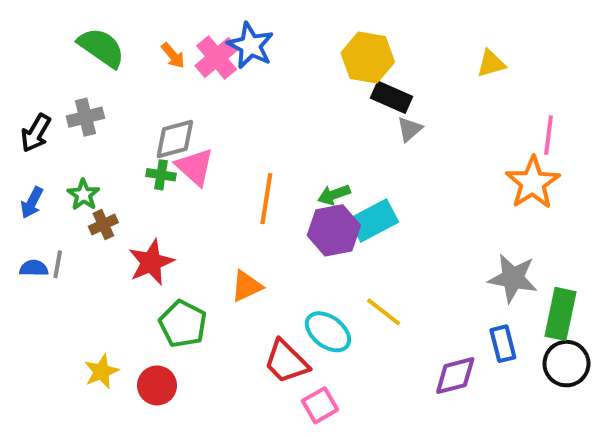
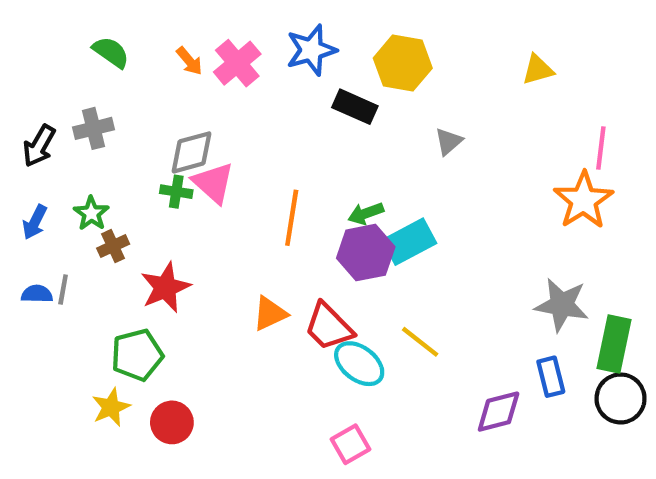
blue star: (250, 46) -> (311, 50), moved, turned 30
green semicircle: (101, 48) -> (111, 52), size x0.7
black rectangle: (392, 97) -> (355, 107), moved
green pentagon: (183, 324) -> (137, 355), moved, turned 30
red trapezoid: (286, 362) -> (329, 327), moved

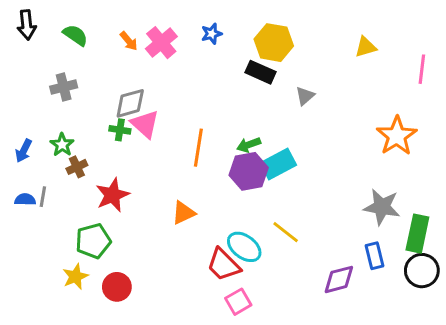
blue star: (311, 50) -> (212, 34), size x0.6
black rectangle: (355, 107) -> (260, 72), moved
black arrow: (39, 146) -> (27, 25), moved, turned -36
pink line: (601, 148) -> (422, 69), moved
red trapezoid: (329, 327) -> (223, 265), moved

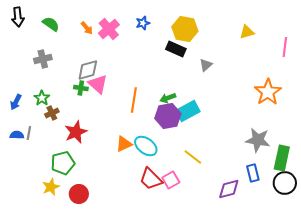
cyan ellipse: (244, 247) -> (146, 146), moved
pink square: (238, 302) -> (171, 180), moved

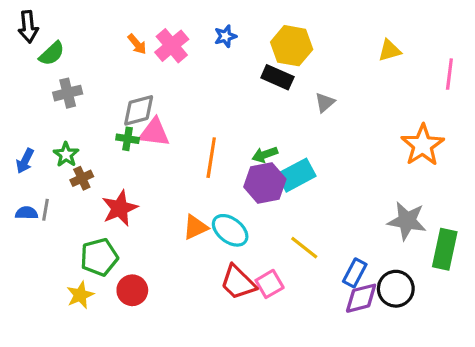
green semicircle: (51, 24) -> (52, 54), moved, turned 102
pink triangle: (98, 84) -> (154, 132), turned -35
blue rectangle: (253, 173) -> (355, 273), moved, turned 42
black circle: (285, 183) -> (396, 289), moved
red circle: (79, 194) -> (132, 290), moved

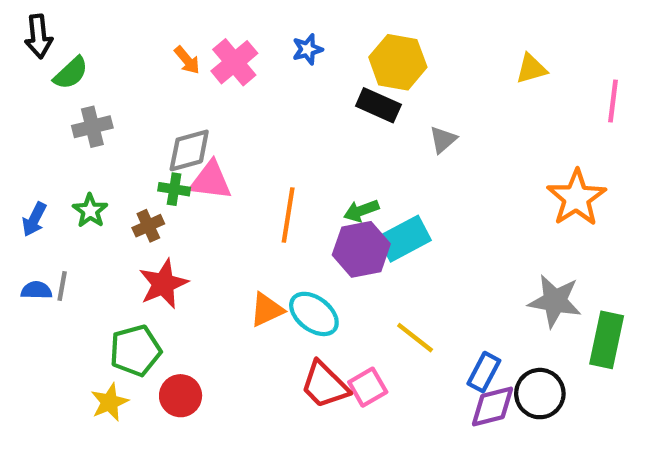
brown cross: (82, 178) -> (148, 226), moved

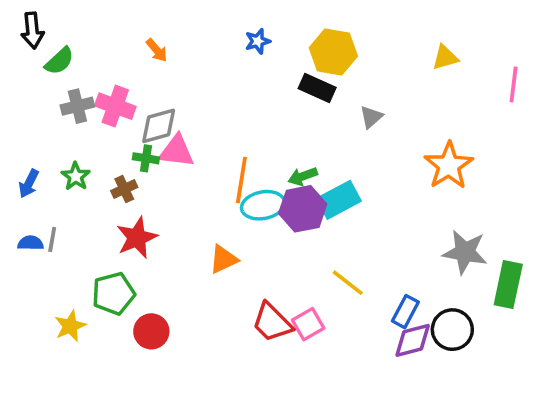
pink cross: (234, 62) -> (115, 106), moved, turned -30
orange star: (576, 198) -> (449, 166), moved
cyan ellipse: (314, 314) -> (263, 205), moved, turned -48
yellow star: (110, 402) -> (70, 326), moved

